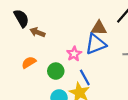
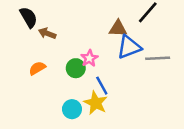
blue triangle: (96, 44) -> (129, 47), moved
green circle: (56, 71) -> (76, 68), moved

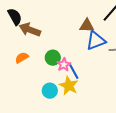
brown arrow: (47, 33) -> (30, 30), size x1.5
pink star: (89, 58) -> (64, 65), moved

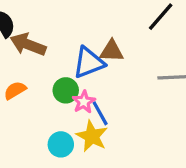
brown triangle: (87, 26) -> (112, 51), moved
blue triangle: (96, 41) -> (89, 63), moved

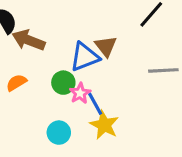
brown triangle: (112, 51) -> (106, 46), turned 50
yellow star: (92, 136) -> (104, 125), moved

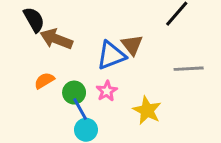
green circle: (63, 83) -> (74, 93), moved
blue line: (95, 104) -> (80, 109), moved
yellow star: (104, 125) -> (147, 110), moved

